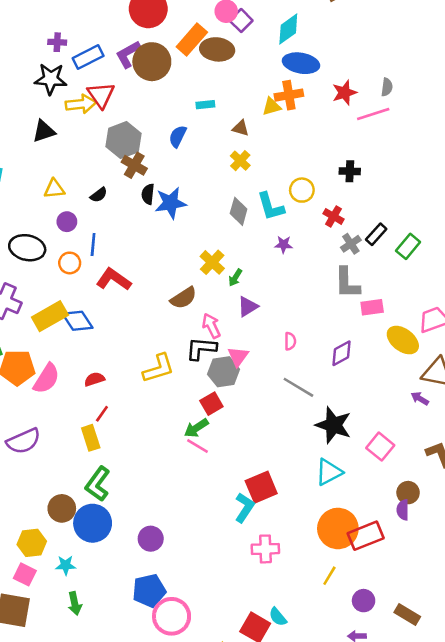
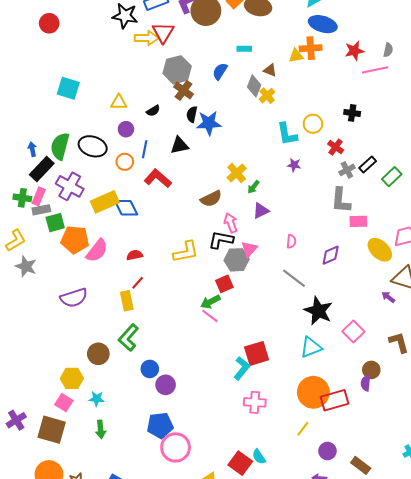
black triangle: (44, 131) -> (179, 145), moved
gray diamond: (239, 211) -> (254, 86), moved
blue circle: (93, 523) -> (150, 369), moved, size x0.6

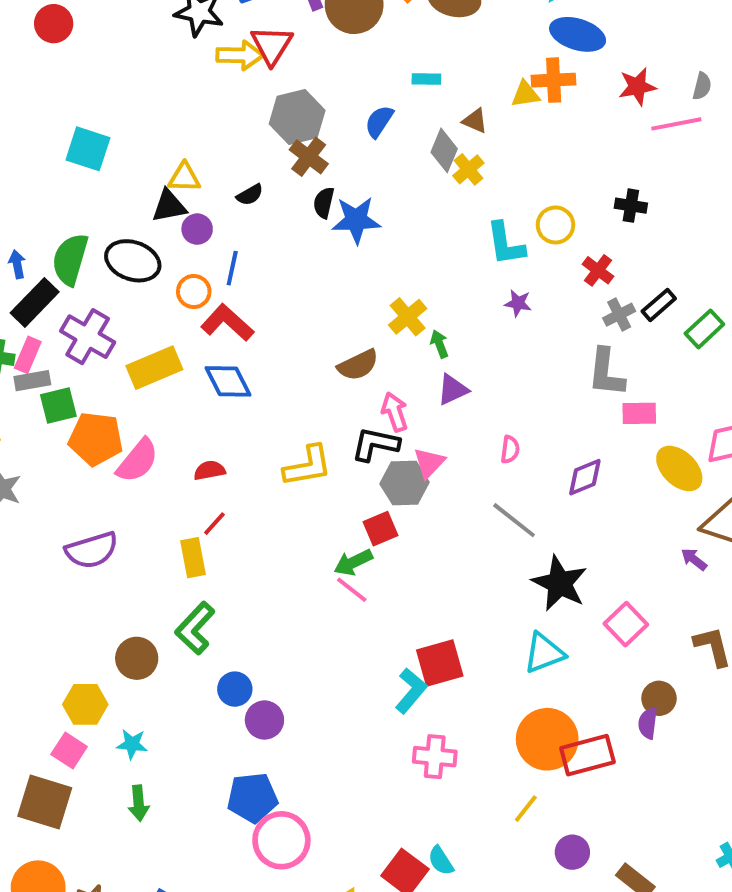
black triangle: (179, 145) -> (169, 206), moved
red L-shape: (158, 178) -> (227, 323), moved
green arrow: (253, 187) -> (439, 344), turned 120
blue diamond: (126, 208) -> (228, 381), moved

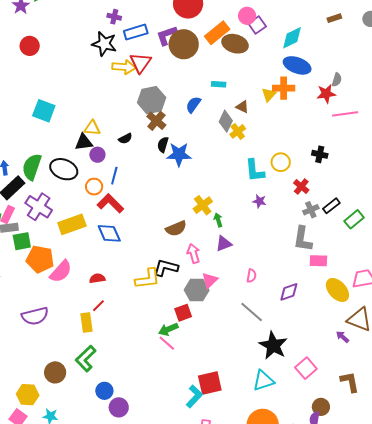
gray semicircle: (702, 86) -> (337, 80), moved
yellow triangle: (525, 94) -> (269, 95), turned -42
black L-shape: (375, 444) -> (166, 268), moved

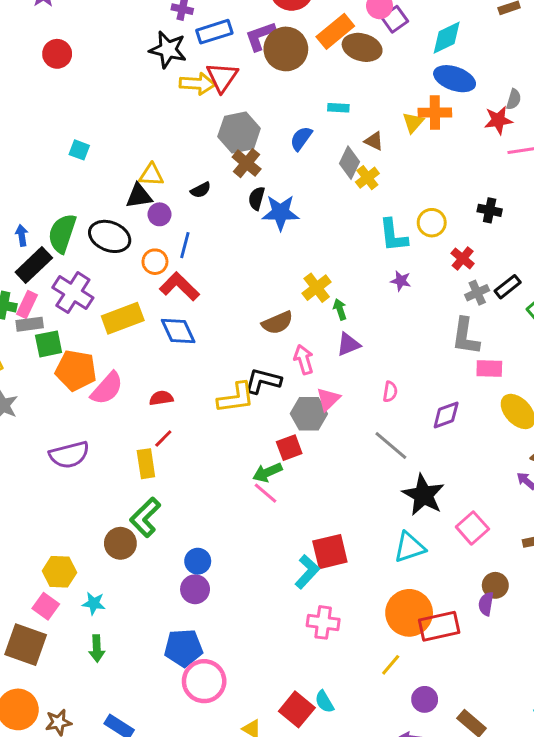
cyan square: (44, 111) -> (79, 150), size x0.6
brown circle: (55, 372) -> (120, 543), moved
blue circle: (104, 391) -> (198, 561), moved

